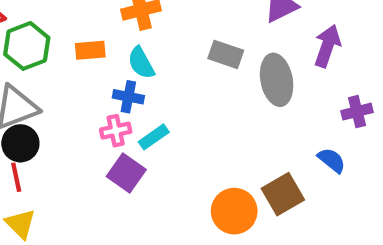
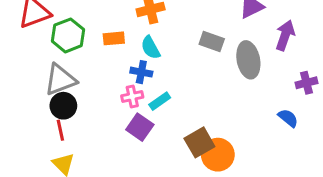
brown square: (283, 194) -> (199, 142), moved

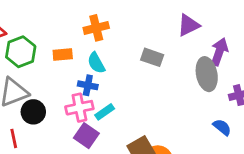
gray ellipse: (248, 60) -> (207, 74), moved
pink cross: (132, 97) -> (79, 108), size x1.4
black circle: (63, 106) -> (33, 112), moved

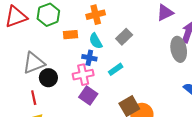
green hexagon: (21, 52) -> (48, 15), moved
gray rectangle: (152, 57) -> (124, 37), moved, turned -63
cyan rectangle: (105, 112) -> (116, 69), moved

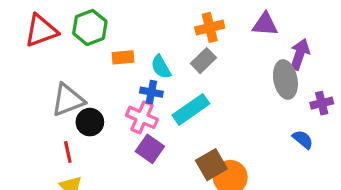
purple triangle: (165, 13) -> (265, 24), turned 30
orange cross: (96, 15) -> (210, 27), moved
cyan rectangle: (116, 69) -> (191, 109), size x1.6
pink cross: (83, 75) -> (142, 117), turned 36

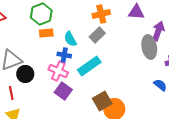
green hexagon: (90, 27) -> (41, 14), moved

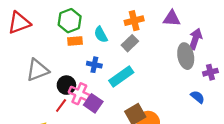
cyan semicircle: (70, 39) -> (101, 35), moved
pink cross: (58, 71) -> (79, 94), moved
black circle: (25, 74) -> (66, 85), moved
red line: (11, 93) -> (61, 106), moved, turned 48

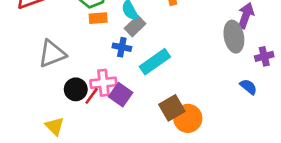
gray rectangle: (130, 43) -> (135, 26), moved
black circle: (66, 85) -> (76, 89), moved
pink cross: (79, 94) -> (103, 83), turned -30
red line: (61, 106) -> (92, 96), moved

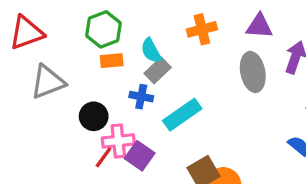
gray ellipse: (234, 37) -> (253, 72), moved
gray triangle: (52, 54) -> (48, 82), moved
black circle: (76, 89) -> (94, 116), moved

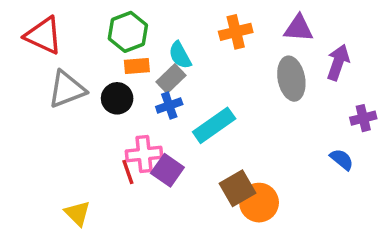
red triangle: (26, 33) -> (43, 35), turned 45
gray rectangle: (158, 70) -> (171, 79), moved
blue cross: (141, 97) -> (169, 106), turned -30
black circle: (94, 116) -> (117, 98), moved
red line: (104, 157) -> (128, 172), turned -55

